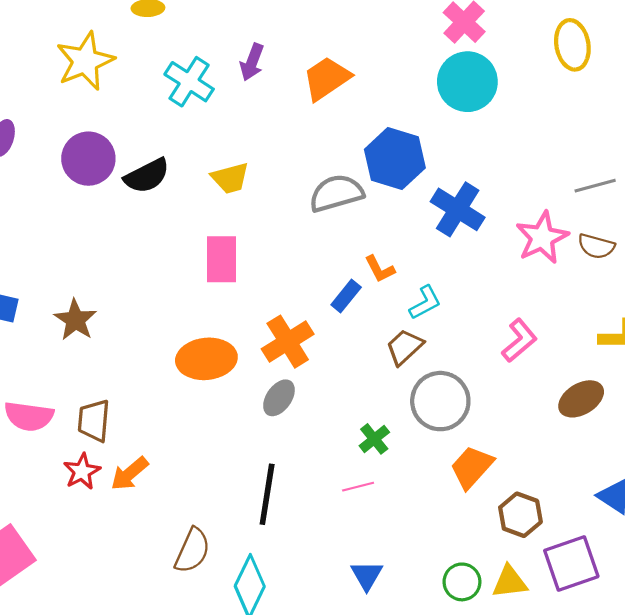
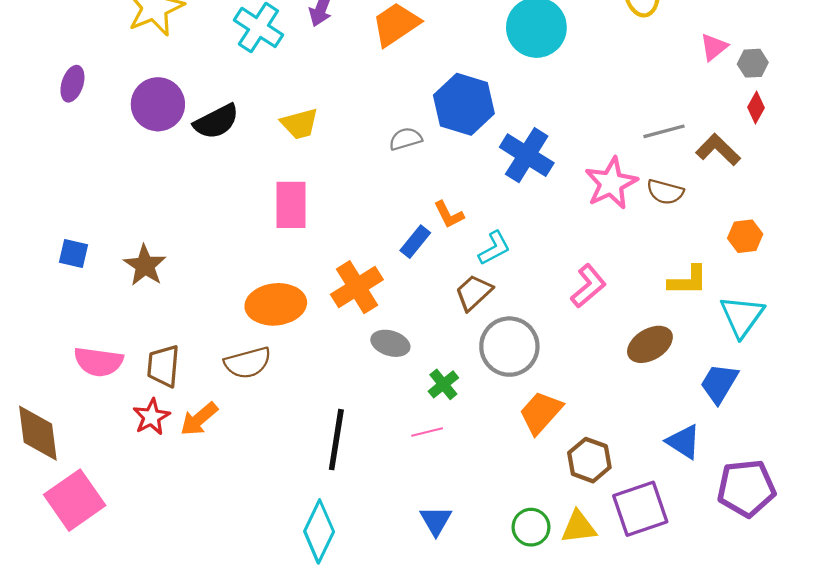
gray semicircle: (336, 193) -> (406, 139), size x0.6
gray ellipse: (279, 398) -> (390, 343), moved, turned 72
brown semicircle: (192, 551) -> (248, 363), moved, turned 51

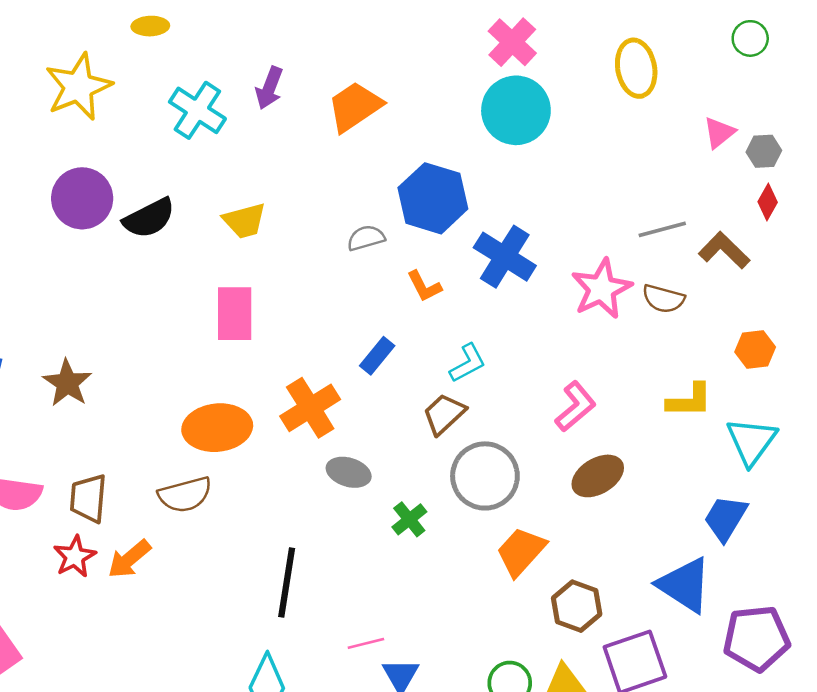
orange L-shape: (449, 215) -> (424, 286), moved
brown ellipse: (650, 344) -> (598, 476), moved
pink line: (427, 432) -> (366, 643), moved
blue triangle: (684, 442) -> (685, 585), size x1.4

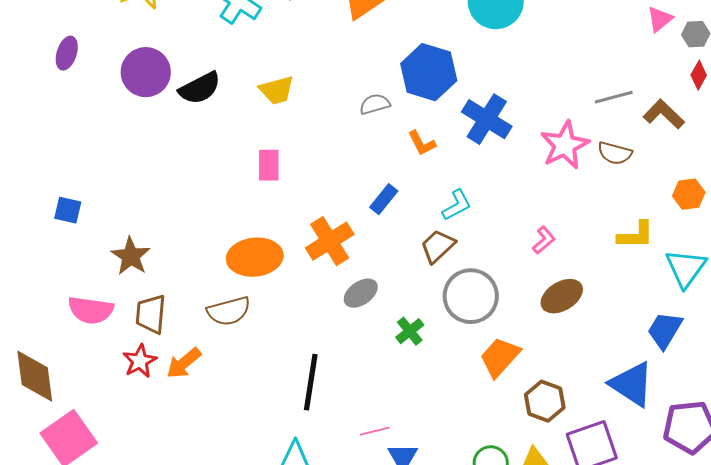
pink rectangle: (235, 314) -> (269, 165), size x0.7
brown star: (67, 383) -> (131, 256), moved
pink L-shape: (575, 407) -> (544, 240), size x0.7
gray ellipse: (349, 472) -> (361, 293), turned -52

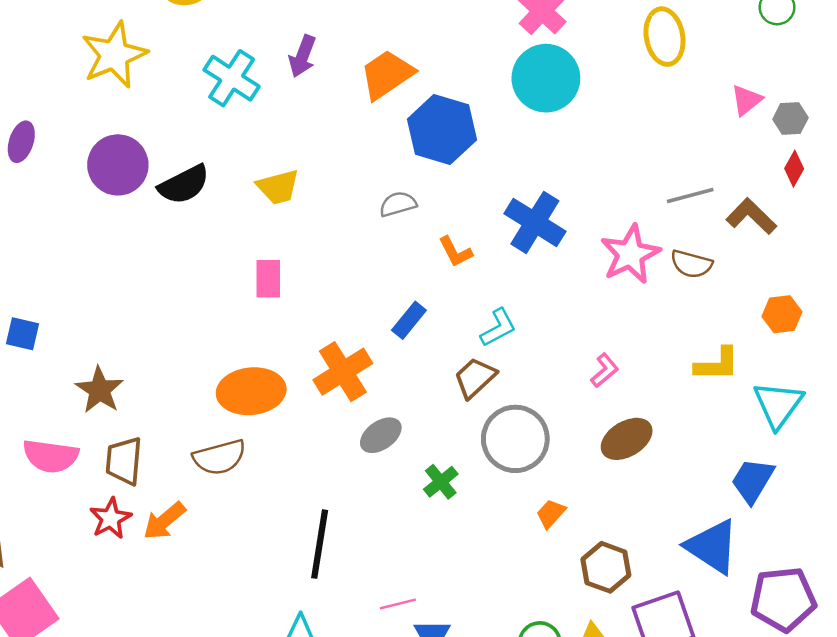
blue hexagon: (429, 72) -> (442, 130), moved
orange trapezoid: (500, 357) -> (551, 513), size x0.6

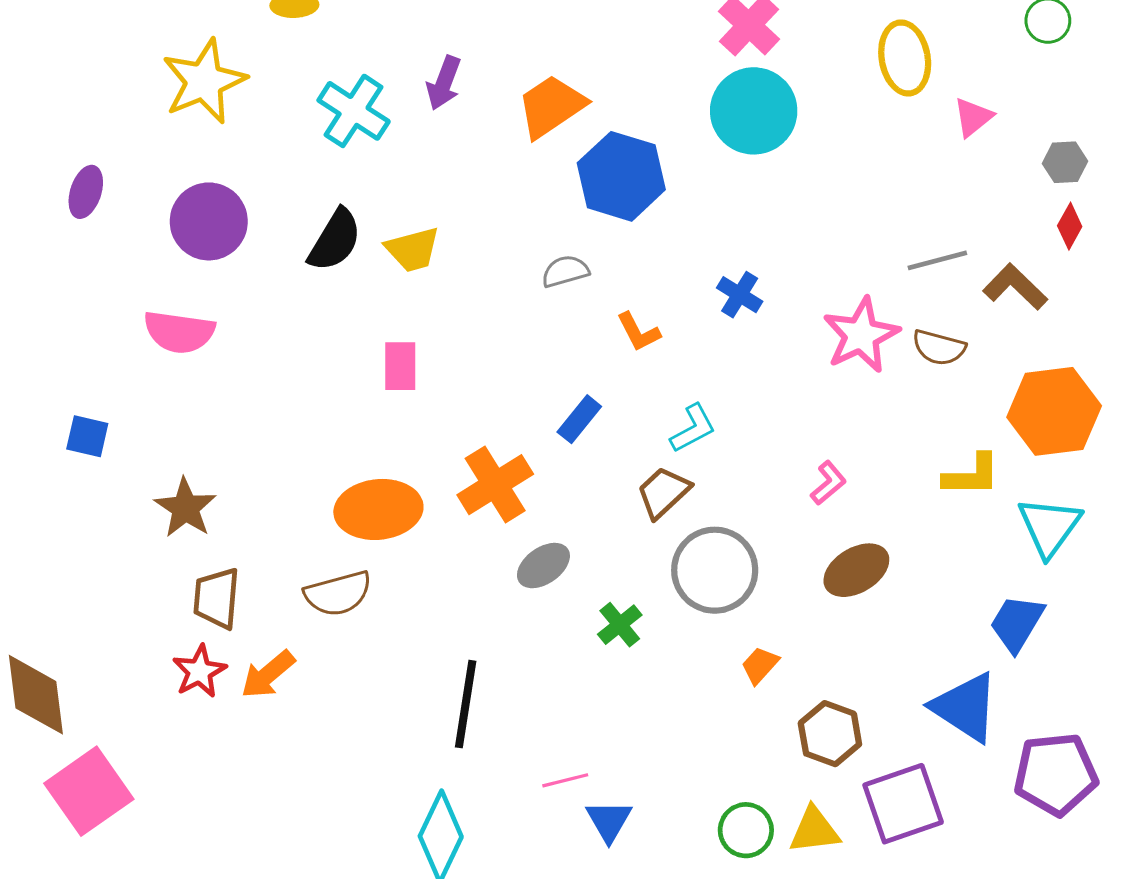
pink triangle: (746, 100) -> (973, 117), moved
black semicircle: (184, 185) -> (335, 240), moved, turned -32
blue cross: (535, 222) -> (740, 295), size x0.6
orange hexagon: (782, 314) -> (1054, 411), size x1.8
pink semicircle: (51, 456) -> (179, 332), moved

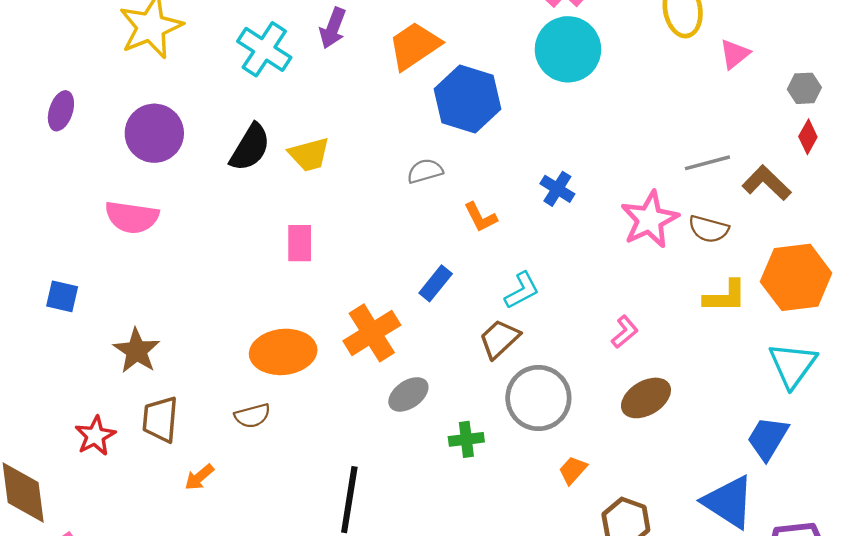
yellow L-shape: (972, 475) -> (725, 296), moved
brown semicircle: (338, 594) -> (252, 416), size x0.7
green cross: (620, 625) -> (466, 439), turned 32
red star: (199, 671) -> (95, 436), moved
orange arrow: (268, 674) -> (199, 477), size x0.7

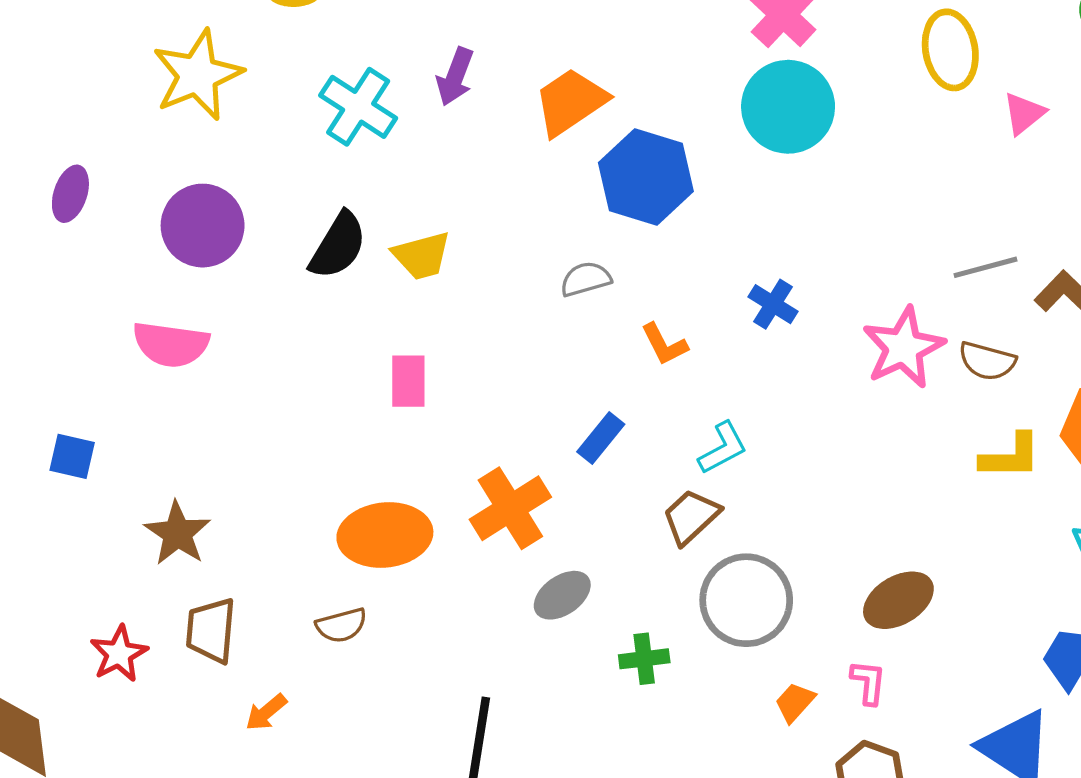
pink L-shape: (625, 332) -> (868, 682), moved, turned -44

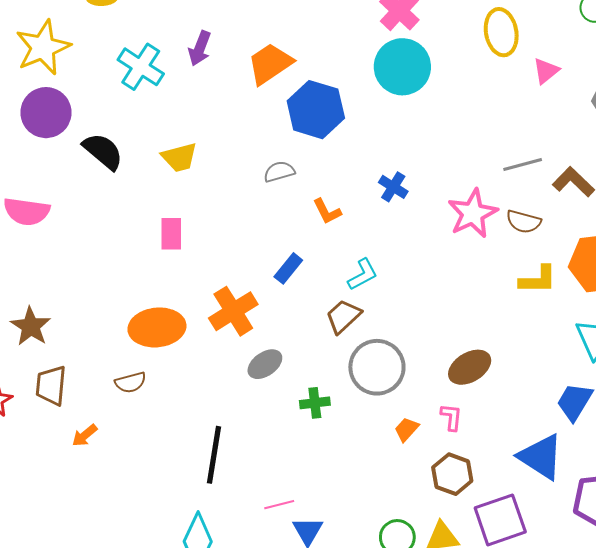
purple circle: (203, 226) -> (46, 113), moved
black semicircle: (338, 246) -> (103, 151), moved, turned -81

